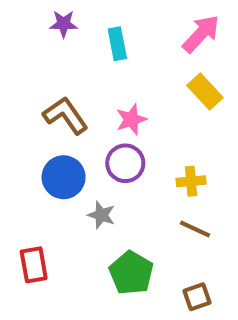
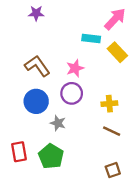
cyan rectangle: (117, 44) -> (91, 38), moved, turned -72
green pentagon: (131, 273) -> (51, 156), moved

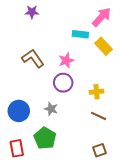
blue circle: (36, 101) -> (19, 111), moved
red rectangle: (19, 152) -> (17, 148), moved

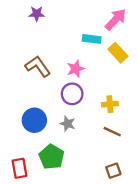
gray star: (51, 109) -> (68, 124), moved
blue circle: (19, 111) -> (34, 120), moved

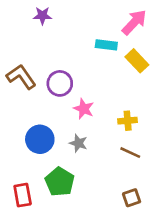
brown L-shape: (38, 66) -> (21, 77), moved
pink star: (76, 69) -> (84, 109), moved, turned -30
purple circle: (72, 94) -> (60, 83), moved

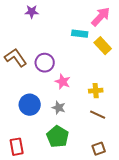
green pentagon: (60, 182) -> (58, 137), moved

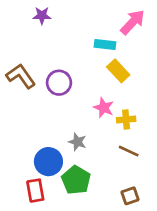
yellow rectangle: (103, 46) -> (118, 71), moved
pink star: (63, 82) -> (104, 108), moved
blue circle: (30, 105) -> (48, 162), moved
red rectangle: (17, 147) -> (35, 191), moved

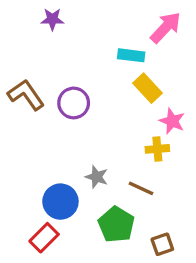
pink star: (104, 108) -> (172, 121), moved
brown line: (129, 151) -> (141, 188), moved
green pentagon: (76, 180) -> (116, 225), moved
red rectangle: (35, 191) -> (44, 238), turned 55

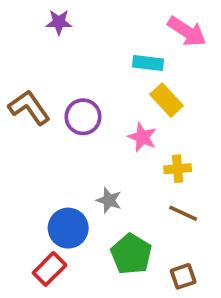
pink arrow: (166, 27) -> (187, 31), turned 80
pink star: (172, 121) -> (142, 137), moved
brown line: (141, 188) -> (183, 213), moved

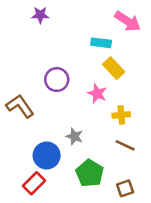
brown L-shape: (29, 108) -> (20, 106), moved

